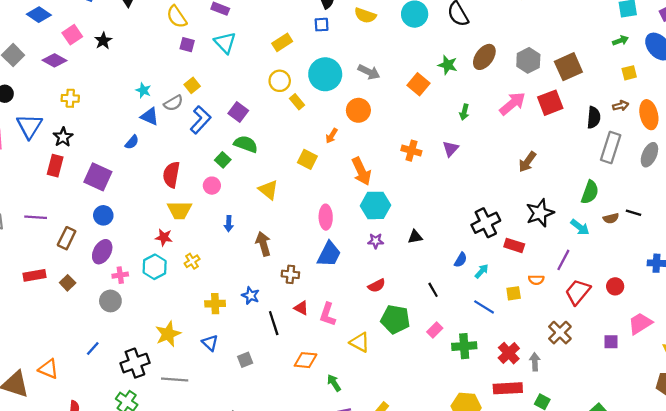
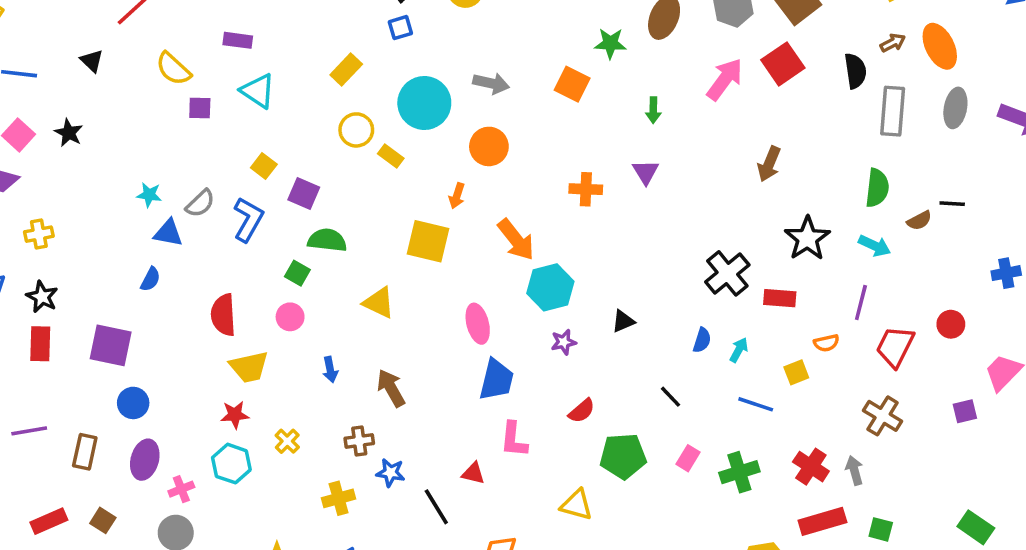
yellow square: (192, 85) -> (264, 166), moved
yellow square: (307, 159) -> (428, 241), size x1.4
brown cross: (290, 274) -> (359, 441), moved
pink L-shape: (328, 314) -> (514, 440), moved

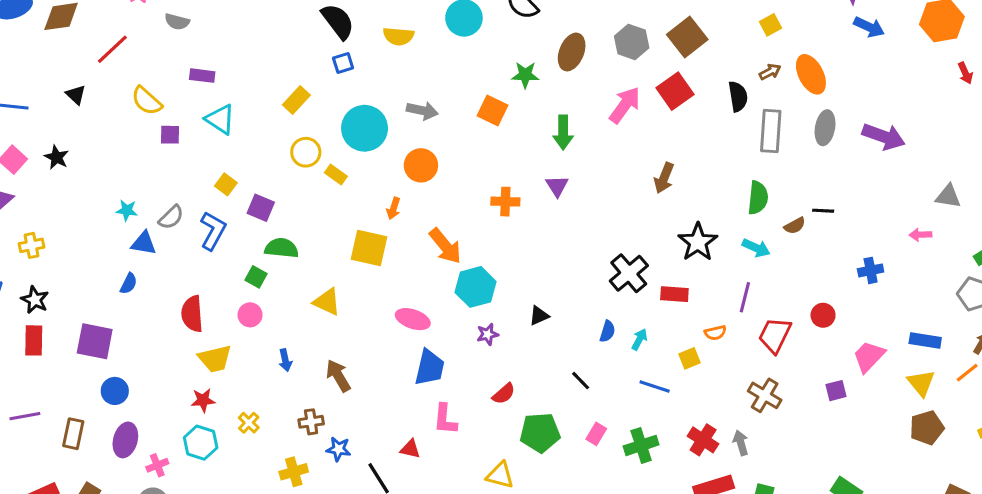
green arrow: (653, 110) -> (563, 132), size x1.5
pink ellipse: (478, 324) -> (413, 319), turned -56

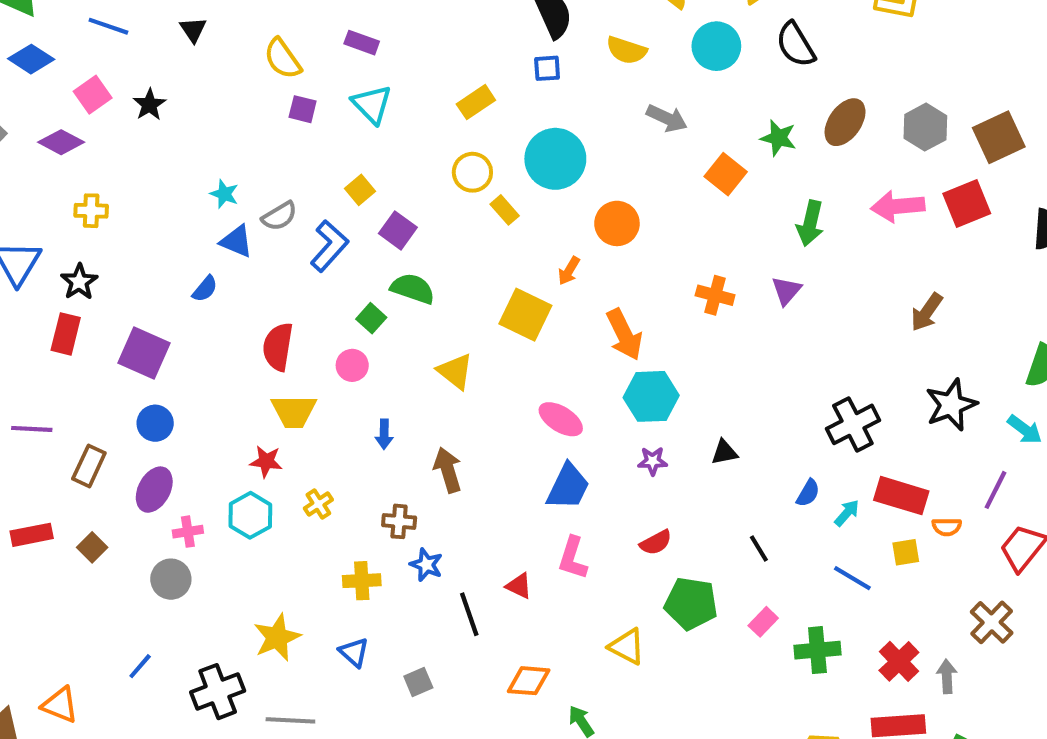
pink arrow: (625, 105) -> (898, 206), turned -144
gray arrow: (422, 111) -> (667, 118), moved
red rectangle: (674, 294) -> (901, 496), moved, size x1.4

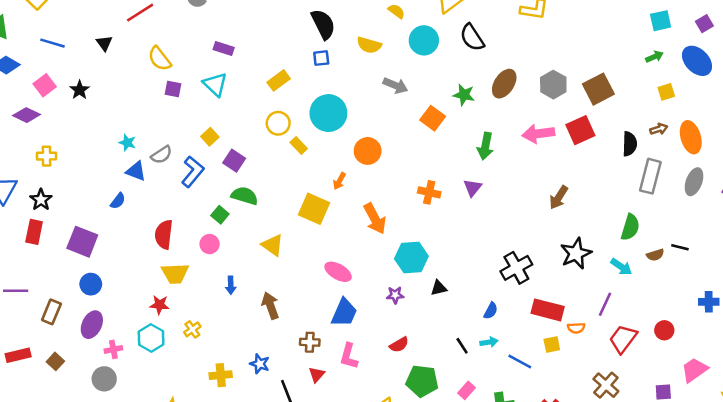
purple rectangle: (362, 43) -> (224, 49), moved
cyan hexagon: (651, 396) -> (411, 258), moved
cyan arrow: (847, 513) -> (489, 342), moved, turned 42
brown cross: (399, 521) -> (310, 342), moved
red triangle: (519, 586) -> (317, 374), turned 48

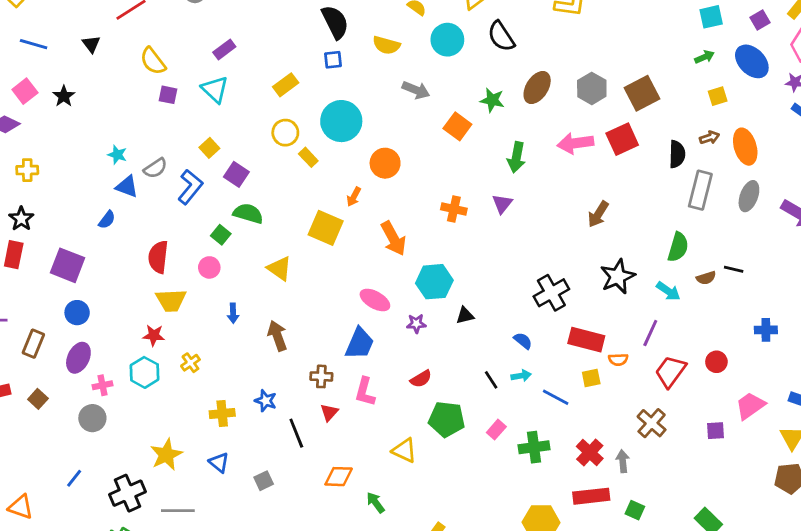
purple rectangle: (224, 49) -> (224, 50), turned -54
pink ellipse: (338, 272) -> (375, 300), moved
blue semicircle: (491, 311) -> (523, 341), turned -78

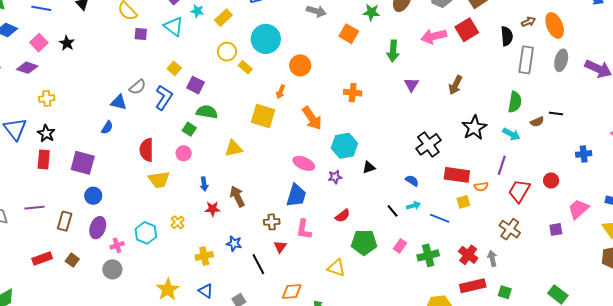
cyan star: (117, 155) -> (197, 11), moved
purple triangle: (502, 204) -> (412, 85), moved
yellow triangle: (280, 268) -> (234, 148), turned -42
red star: (154, 335) -> (212, 209), moved

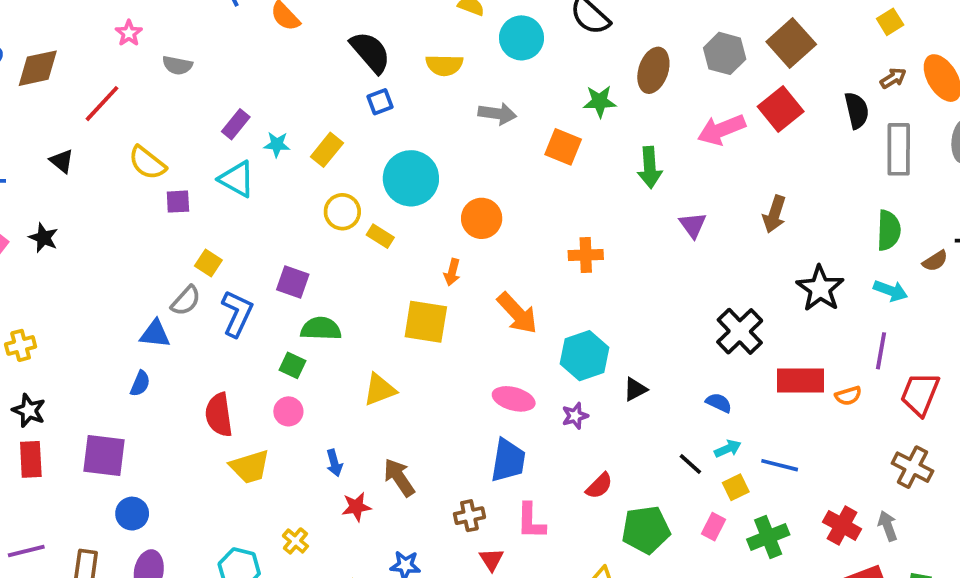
yellow square: (174, 68) -> (208, 263), moved
yellow square: (463, 202) -> (736, 487), moved

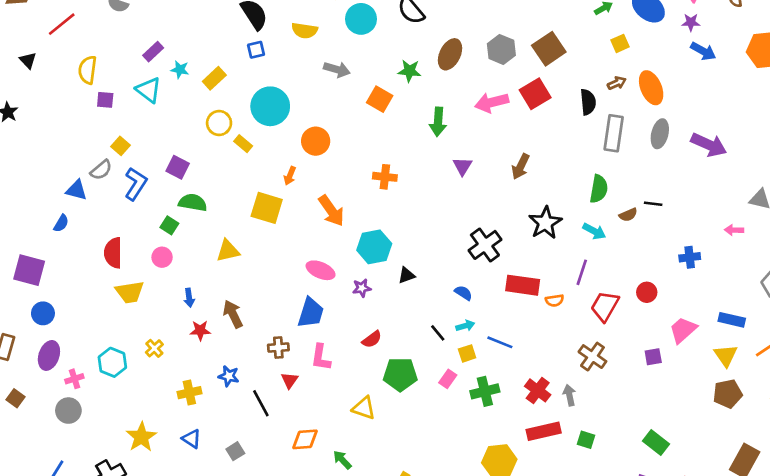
yellow semicircle: (147, 163) -> (88, 70), turned 52

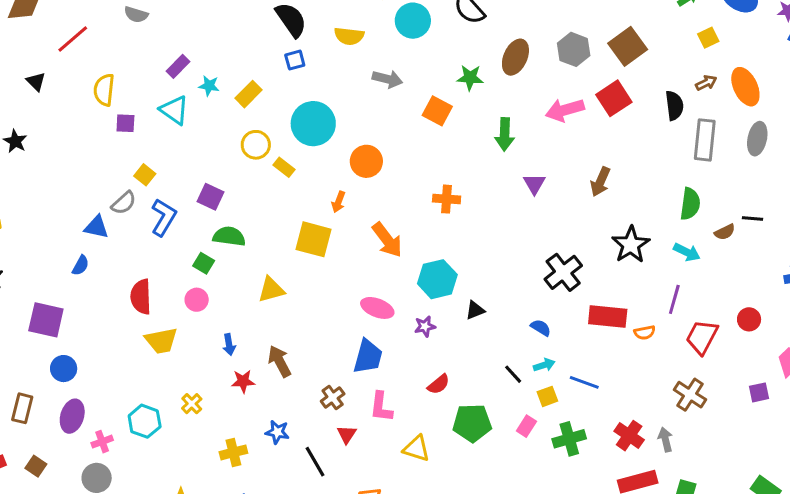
brown cross: (278, 348) -> (333, 398), turned -30
yellow triangle: (364, 408) -> (416, 449), moved

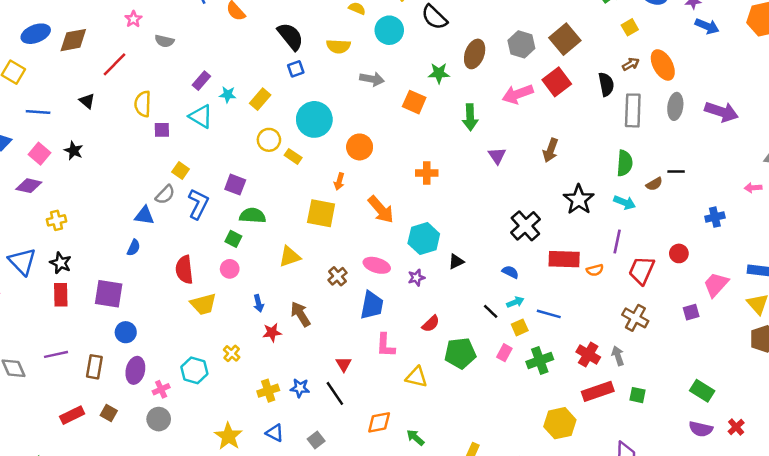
brown cross: (333, 398) -> (338, 276), moved
blue star: (277, 432) -> (300, 388), moved
red triangle: (347, 434) -> (344, 364), moved

